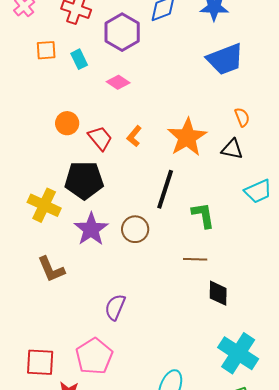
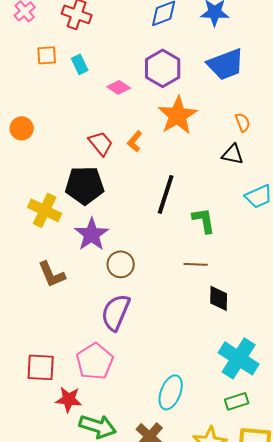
purple hexagon: (122, 32) -> (163, 68), moved
orange circle: (67, 123) -> (22, 128), moved
orange star: (187, 137) -> (178, 115), moved
brown circle: (135, 229) -> (121, 264), moved
purple semicircle: (115, 307) -> (116, 312), size x1.4

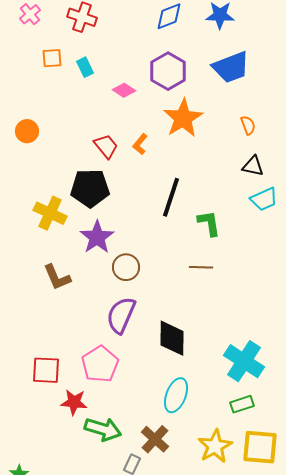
black triangle: (233, 154) -> (253, 166), moved
black diamond: (219, 298) -> (172, 338), moved, size x1.4

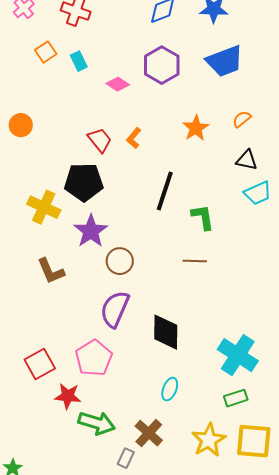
orange square: (52, 58) -> (46, 52), turned -30
orange star: (183, 118) -> (196, 128), moved, size x0.7
orange semicircle: (248, 125) -> (242, 119), turned -108
red square: (46, 370) -> (40, 364), turned -32
cyan ellipse: (176, 395) -> (170, 389), size x0.7

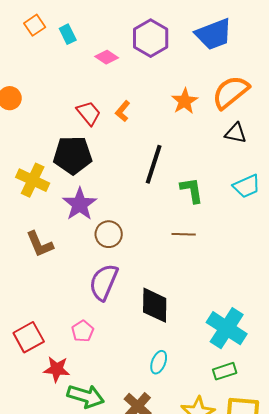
orange semicircle: (242, 119) -> (231, 92), size x2.0
cyan trapezoid: (258, 193) -> (247, 186), moved
pink pentagon: (94, 358) -> (83, 331), size x0.6

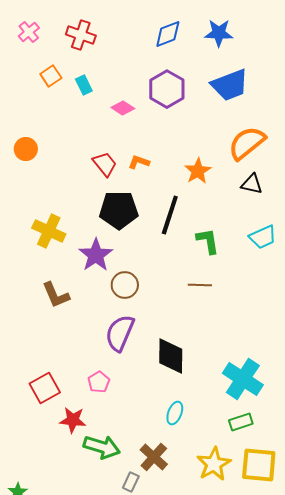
orange star: (185, 101) -> (198, 171), moved
orange L-shape: (123, 111) -> (139, 162), turned 70
black pentagon: (73, 155) -> (119, 210), moved

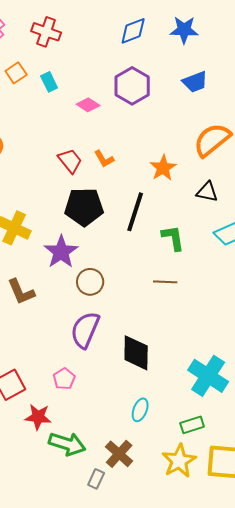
blue trapezoid: (230, 85) -> (195, 82), size x0.7
orange L-shape: (139, 162) -> (104, 159), turned -140
black triangle: (252, 184) -> (207, 192), moved
green rectangle: (241, 422) -> (192, 425), moved

